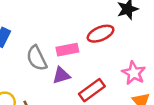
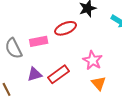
purple triangle: (61, 75) -> (35, 74), moved

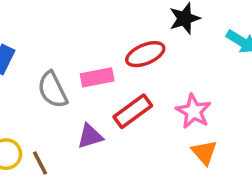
red rectangle: (59, 74) -> (133, 111), moved

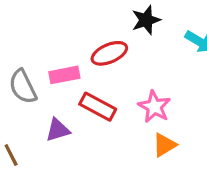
red rectangle: (133, 111) -> (98, 107), turned 64
orange triangle: (204, 152) -> (164, 145), turned 40

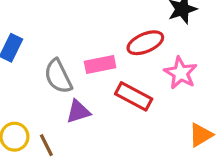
pink star: (154, 107) -> (181, 73), moved
purple triangle: (58, 130) -> (78, 112), moved

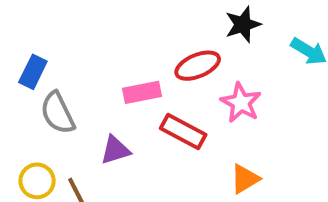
gray semicircle: (58, 76) -> (58, 113), moved
orange triangle: (201, 135) -> (245, 179), moved

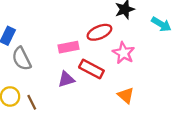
purple triangle: (115, 150) -> (66, 79), moved
orange triangle: (245, 179) -> (126, 95), turned -48

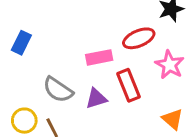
gray semicircle: (22, 59) -> (58, 90), moved, turned -30
red rectangle: (91, 69) -> (128, 85), turned 40

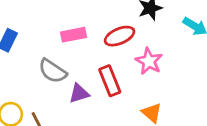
pink rectangle: (99, 57) -> (73, 35), moved
gray semicircle: (58, 90) -> (53, 71), moved

